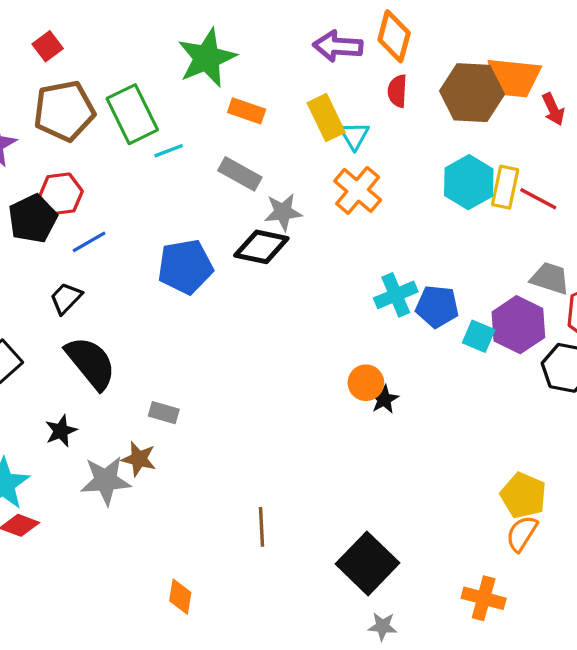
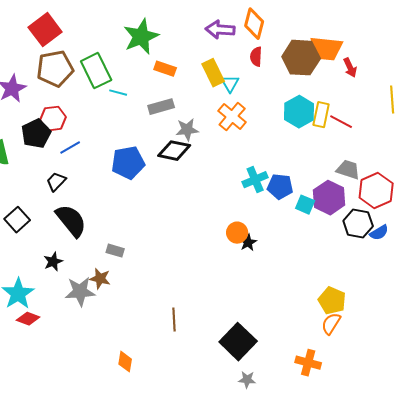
red square: (48, 46) -> (45, 30), size x1.8
cyan line: (169, 151) -> (118, 93), turned 36
gray rectangle: (240, 174) -> (161, 107), turned -45

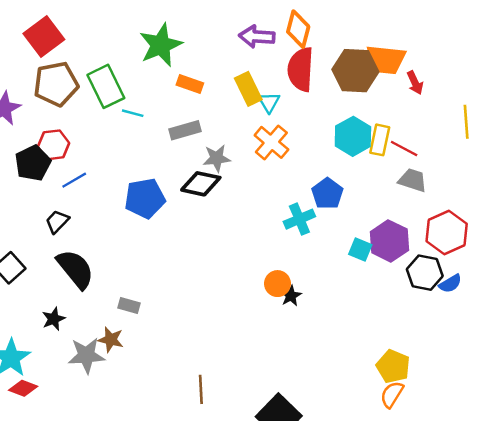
red semicircle: (256, 57) -> (301, 69), size x1.8
gray trapezoid: (348, 170) -> (413, 180), moved
blue pentagon: (280, 187) -> (327, 194), moved, turned 30

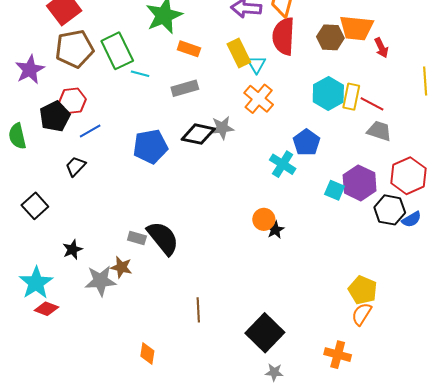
brown hexagon: (355, 71) -> (330, 37), size x0.7
gray star: (217, 158) -> (222, 128), moved
cyan cross: (299, 219) -> (283, 164), turned -35
black semicircle: (75, 269) -> (163, 238), moved

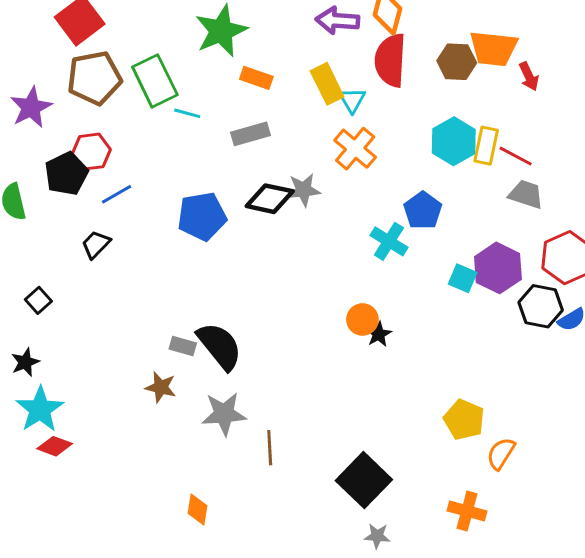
black square: (35, 206) -> (38, 300), size x0.7
black star: (72, 250) -> (25, 362), moved
gray star: (101, 281) -> (224, 414), moved
yellow pentagon: (363, 290) -> (464, 420), moved

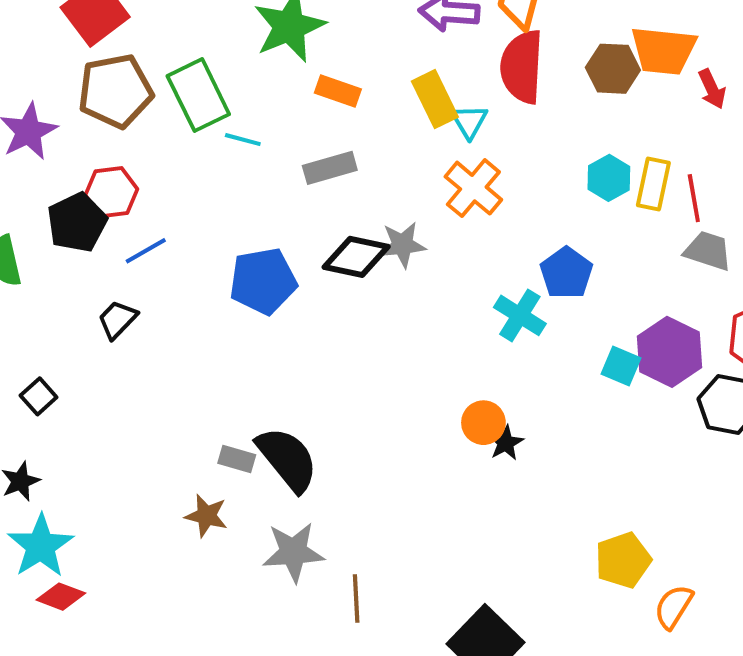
cyan hexagon: (454, 141) -> (609, 178), size x0.7
red line: (516, 156) -> (694, 198), turned 52
yellow pentagon: (464, 420) -> (623, 560), turned 30

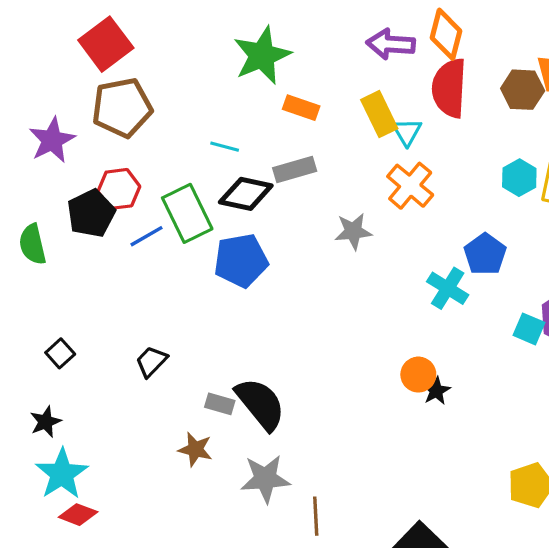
green rectangle: (198, 95) -> (187, 213), moved
black diamond: (356, 257) -> (246, 194), moved
black trapezoid: (117, 320) -> (151, 362), moved

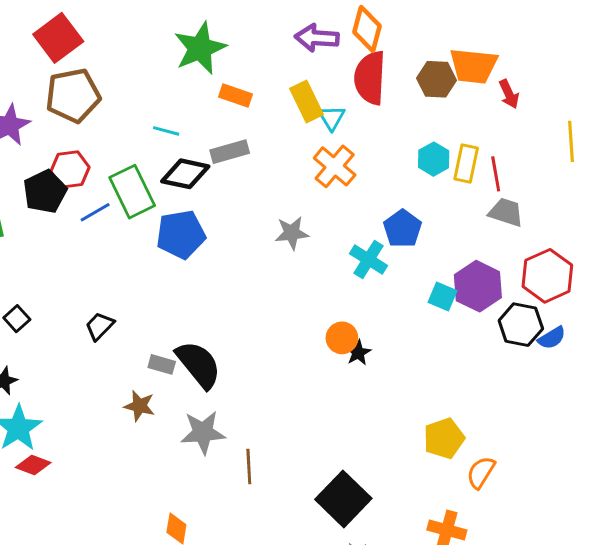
gray star: (353, 231) -> (292, 233), moved

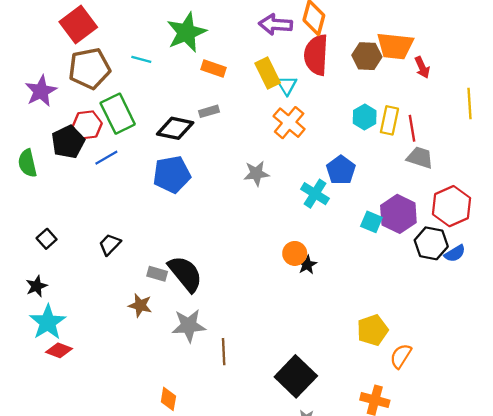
cyan line: (166, 131) -> (141, 59), moved
gray rectangle: (230, 152) -> (209, 111), size x0.7
green rectangle: (132, 192) -> (118, 114), moved

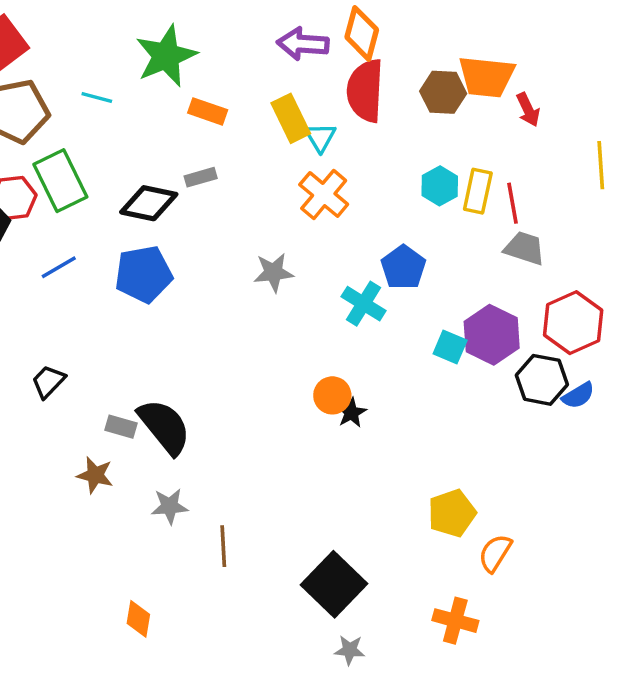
blue line: (106, 158) -> (59, 267), moved
gray star: (189, 326) -> (170, 506), size x0.7

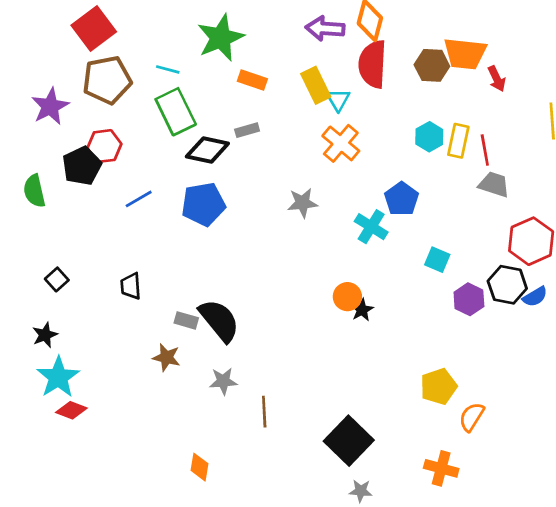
green rectangle: (60, 181) -> (176, 112), moved
purple hexagon: (492, 335) -> (469, 299), moved, size x0.7
black trapezoid: (48, 382) -> (131, 286), turned -48

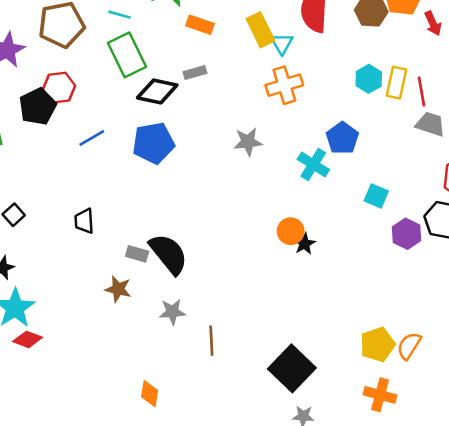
orange cross: (341, 143) -> (284, 85), turned 33
yellow pentagon: (439, 386) -> (378, 344), moved

